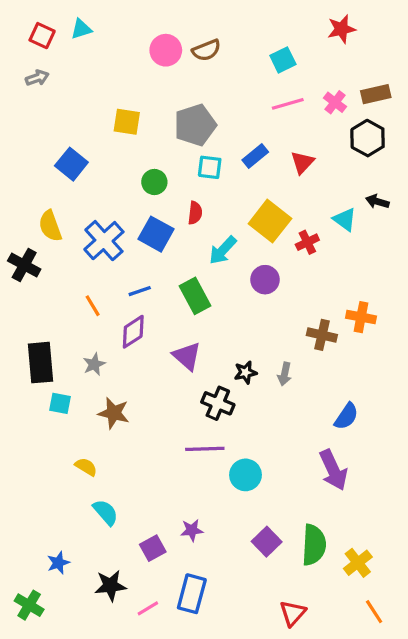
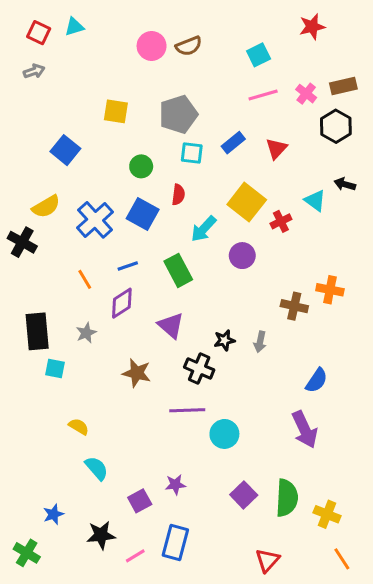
yellow semicircle: (50, 226) -> (46, 207), turned -100
brown star: (114, 413) -> (137, 373), moved
yellow cross: (358, 563) -> (327, 514), turned -30

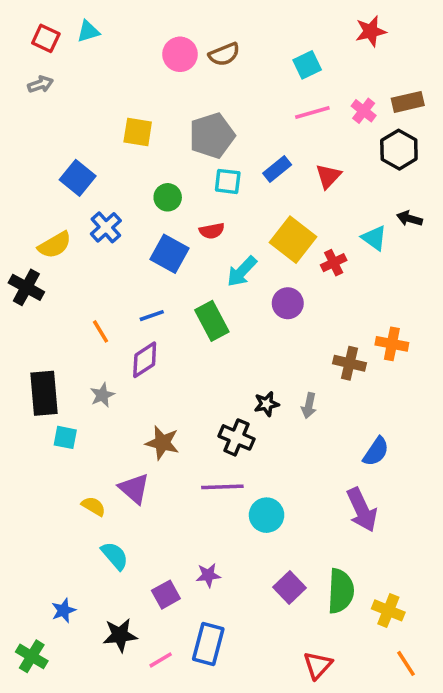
red semicircle: (178, 195) -> (212, 231), turned 72
blue cross: (95, 220) -> (106, 227), moved, size x0.7
purple triangle: (171, 325) -> (134, 489), moved

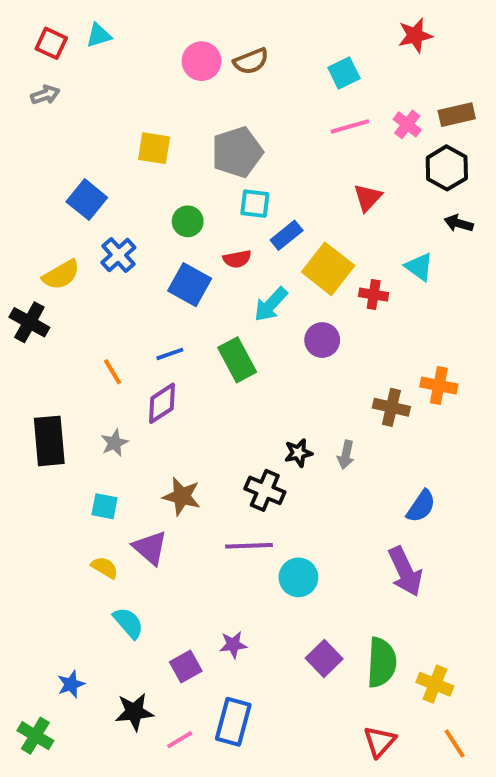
blue rectangle: (277, 169) -> (287, 235), moved
black arrow: (410, 218) -> (459, 223), moved
red cross: (334, 263) -> (374, 295), turned 35
cyan square: (65, 437) -> (105, 506), moved
red triangle: (318, 665) -> (380, 742), moved

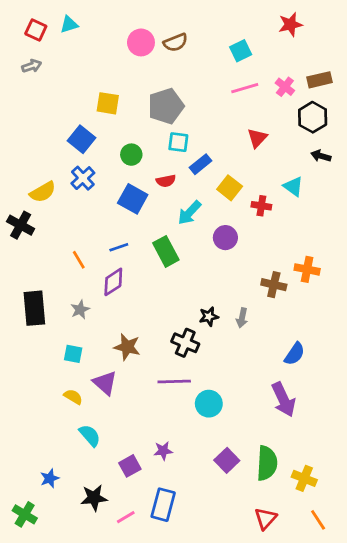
blue square: (87, 200) -> (81, 139), moved
yellow square: (328, 269) -> (230, 188), size x0.7

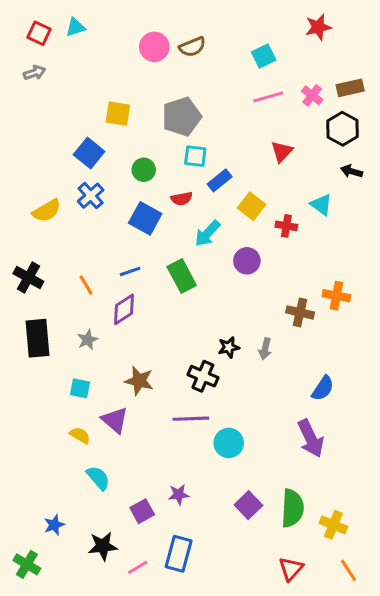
black cross: (21, 225) -> (28, 278), moved

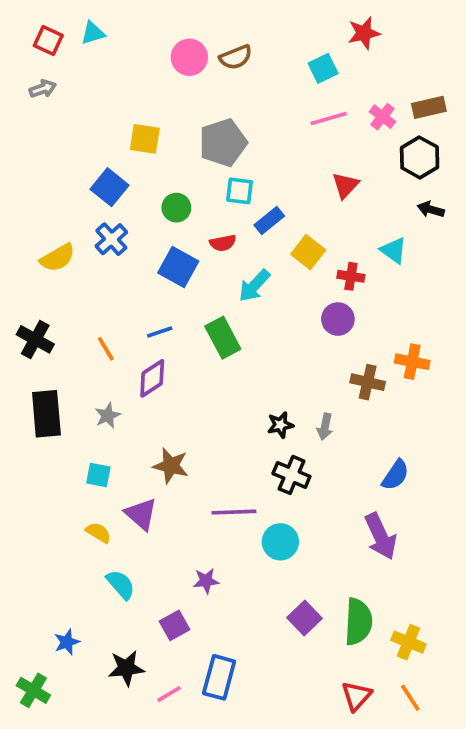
red star: (318, 27) -> (364, 33), moved
purple circle: (247, 261) -> (338, 319), moved
black cross: (203, 376) -> (291, 475), moved
purple star: (179, 495) -> (206, 581), moved
orange line: (349, 570) -> (410, 698), moved

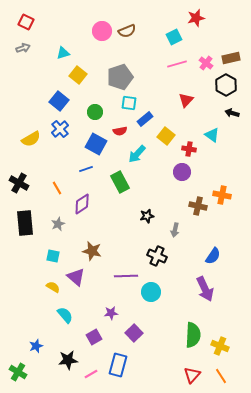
cyan triangle: (93, 33) -> (63, 53), moved
yellow square: (145, 139) -> (78, 75), turned 30
blue line: (160, 332) -> (86, 169), moved
black star: (280, 425) -> (147, 216), moved
purple square: (304, 618) -> (134, 333), moved

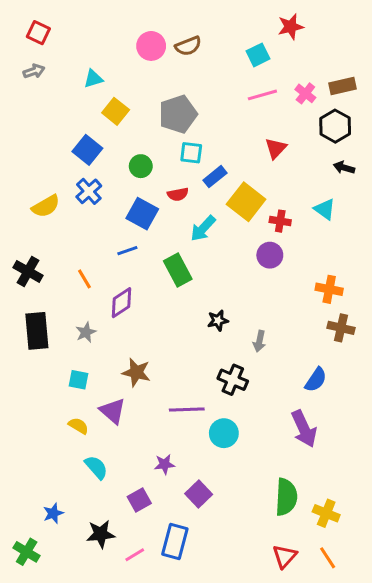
cyan triangle: (212, 135) -> (325, 209), moved
yellow square: (166, 136) -> (246, 202), size x1.4
brown cross: (198, 206) -> (341, 328), moved

